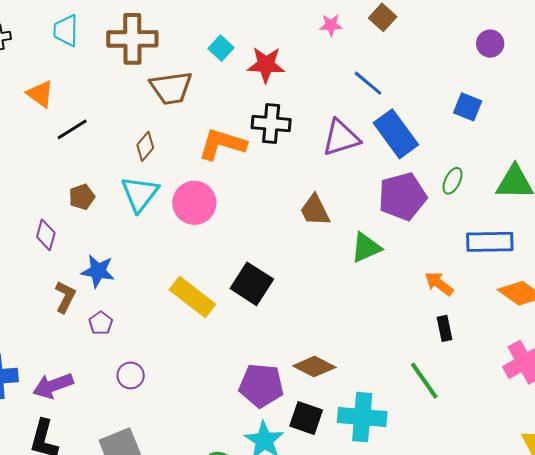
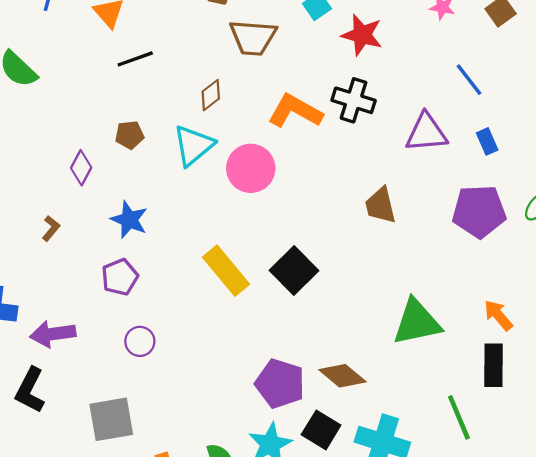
blue rectangle: (396, 134) -> (487, 141), size x0.5
green triangle: (366, 248) -> (417, 322), moved, size x1.4
brown L-shape: (65, 297) -> (51, 228), moved, size x0.7
purple pentagon: (101, 323) -> (120, 277), size x1.4
black rectangle: (444, 328) -> (493, 365), size x1.5

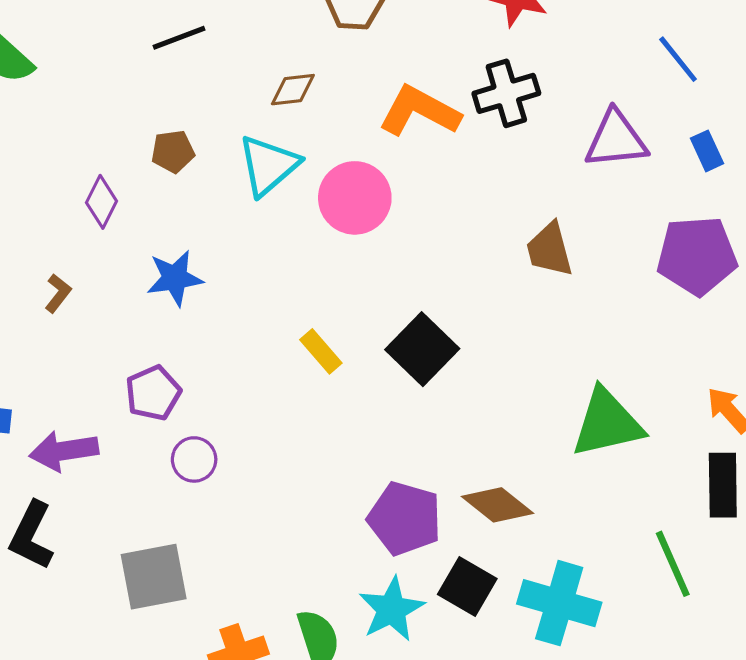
brown diamond: (211, 95) -> (293, 90), turned 32
black cross: (354, 100) -> (506, 93), turned -33
blue star: (129, 220) -> (175, 278), turned -30
yellow rectangle: (226, 271) -> (321, 351), size x0.6
purple pentagon: (120, 277) -> (153, 393), moved

